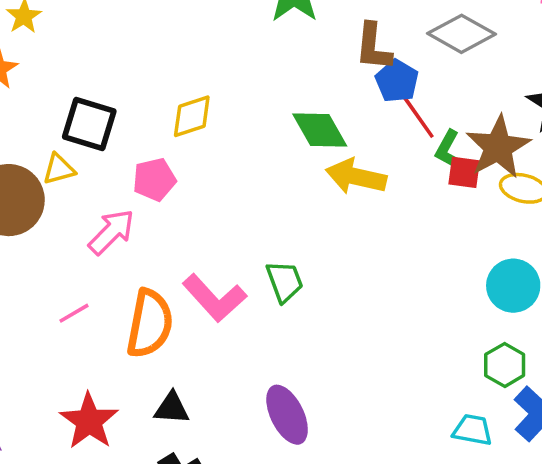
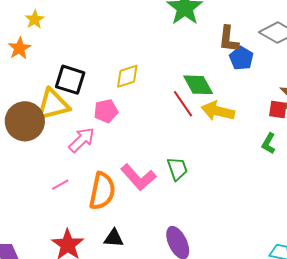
red line: (417, 115) -> (183, 104), moved
green L-shape: (448, 149) -> (269, 143), moved
yellow triangle: (59, 169) -> (53, 105), size x1.8

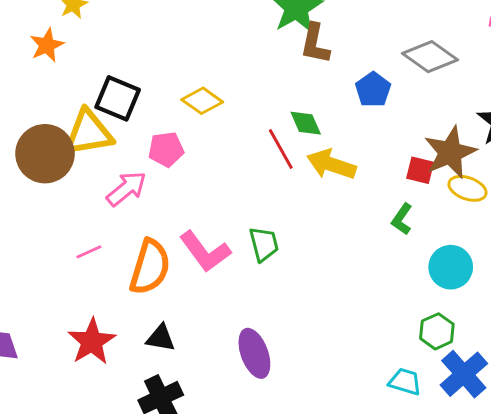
brown L-shape: (229, 39) -> (315, 44), moved
yellow diamond: (127, 76) -> (202, 101), turned 48
green diamond: (198, 85) -> (306, 123), size x0.7

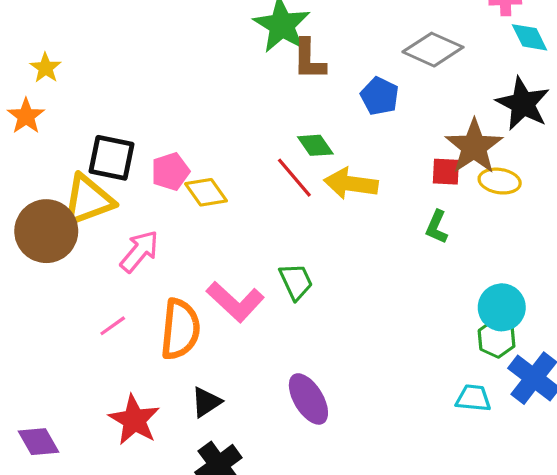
yellow diamond: (202, 101) -> (206, 192), moved, turned 30
pink pentagon: (166, 149) -> (170, 172), moved
cyan circle: (451, 267) -> (502, 307), moved
black triangle: (161, 338) -> (206, 402), turned -32

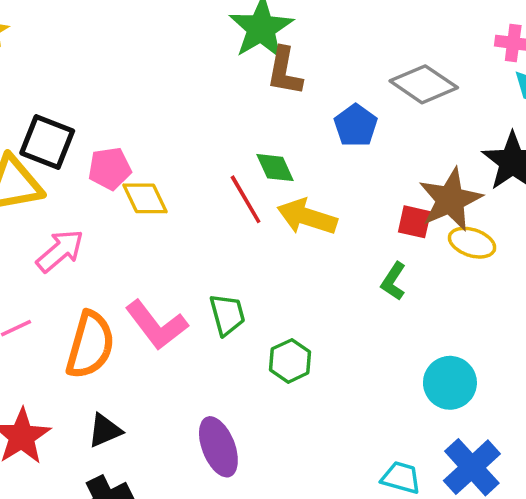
green hexagon: (497, 338) -> (290, 361), moved

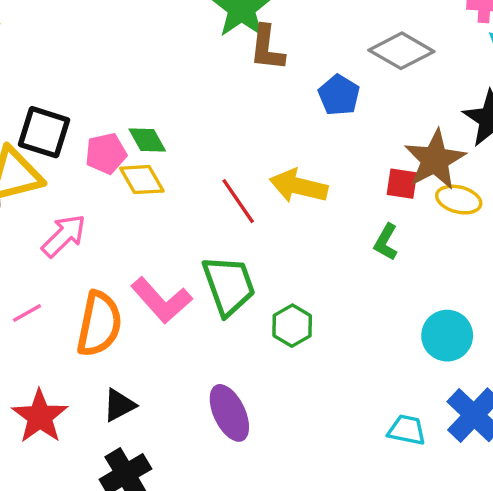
green diamond: (275, 168) -> (147, 140), moved
red line: (246, 199) -> (238, 201), moved
green trapezoid: (227, 315) -> (229, 285), size x1.5

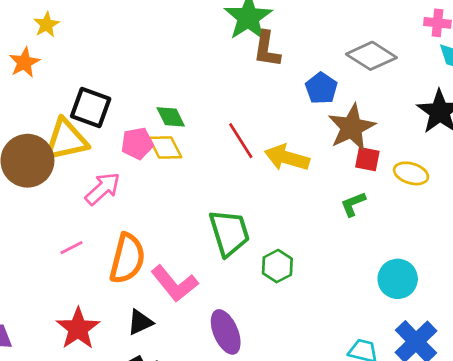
pink pentagon: (106, 153) -> (137, 143), moved
brown star: (435, 160) -> (352, 127), moved
red line: (238, 201) -> (241, 141), moved
green L-shape: (386, 242) -> (353, 204), turned 36
pink L-shape: (161, 300) -> (174, 284), moved

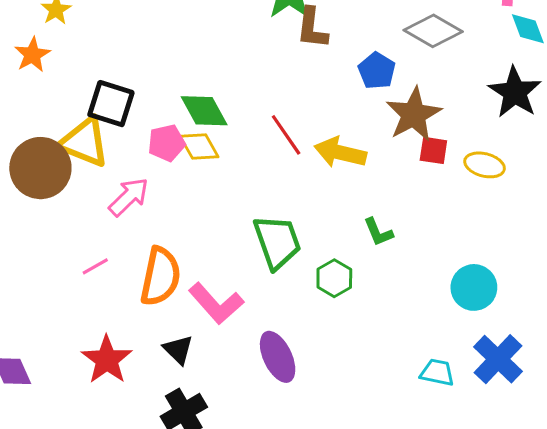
green diamond: (171, 117) -> (204, 111), size x1.4
yellow triangle: (66, 140) -> (84, 142), turned 36
green L-shape: (353, 204) -> (378, 232), moved, turned -88
black triangle: (140, 322) -> (178, 350), turned -48

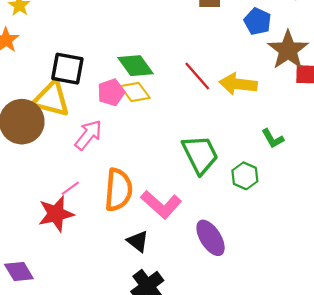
red star: (107, 360) -> (56, 214), moved, turned 30

